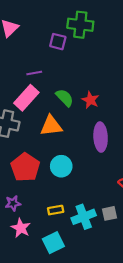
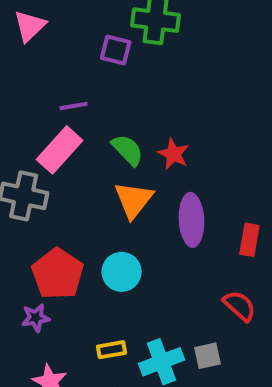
orange triangle: (51, 126) -> (134, 200), moved, turned -45
purple star: (13, 203) -> (36, 318), moved

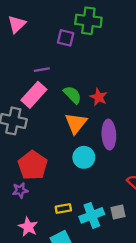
cyan circle: (122, 272) -> (84, 157), moved

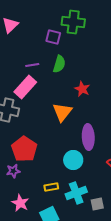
green semicircle: (72, 95) -> (59, 64), moved, turned 60
purple ellipse: (109, 135) -> (88, 137), moved
cyan circle: (84, 157) -> (73, 160), moved
gray square: (118, 212) -> (97, 204), moved

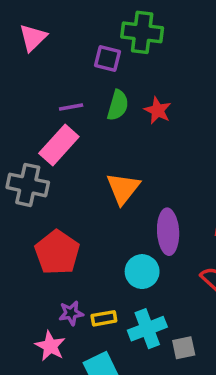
red star: (82, 89) -> (158, 110), moved
purple star: (13, 171) -> (71, 313), moved

